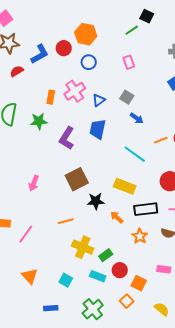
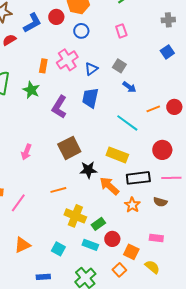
green star: (39, 121) -> (31, 90), turned 30
orange arrow: (117, 217) -> (109, 186), size x1.5
orange triangle: (30, 276) -> (22, 245), turned 48
yellow semicircle: (162, 309) -> (152, 267), moved

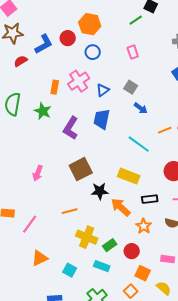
black rectangle: (138, 178) -> (150, 199), size x0.7
red circle: (112, 239) -> (132, 251), moved
orange triangle: (22, 245) -> (40, 258), moved

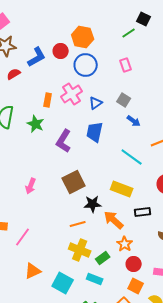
blue circle: (93, 52) -> (86, 65), size x1.5
orange line: (70, 211) -> (78, 224), moved
orange star: (144, 226) -> (125, 244), moved
red circle: (132, 251) -> (134, 264), moved
cyan square: (70, 270) -> (63, 283), size x1.5

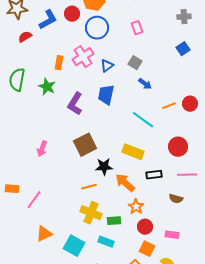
green rectangle: (103, 258) -> (114, 221), turned 32

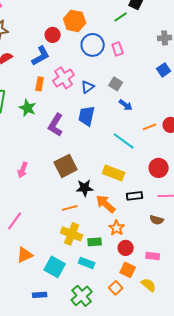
blue L-shape: (48, 20) -> (41, 56), moved
blue circle: (97, 28) -> (93, 45), moved

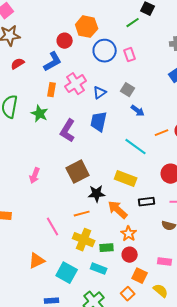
pink line: (15, 221) -> (53, 227), moved, turned -66
red circle: (126, 248) -> (130, 255), moved

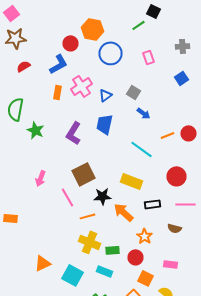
pink rectangle: (130, 55) -> (148, 57), moved
green star: (40, 114) -> (36, 130), moved
pink line: (53, 227) -> (68, 197), moved
orange star: (129, 234) -> (144, 236), moved

